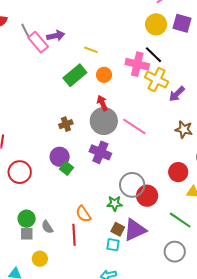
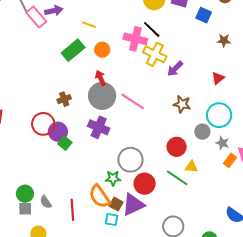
red circle: (20, 172) -> (43, 124), moved
red circle: (147, 196) -> (145, 184), moved
orange semicircle: (83, 214) -> (99, 196), moved, size x1.4
green line: (180, 220) -> (177, 178), moved

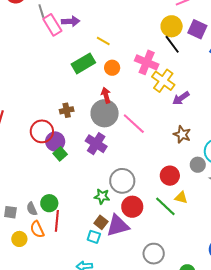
black line: (152, 29) -> (172, 44), moved
green circle: (25, 194) -> (49, 203), moved
orange semicircle: (99, 196) -> (37, 229), moved, size x0.7

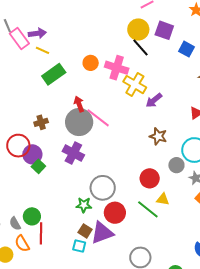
yellow line: (103, 41) -> (42, 50), moved
orange circle: (112, 68) -> (91, 63), moved
pink line: (134, 124) -> (98, 118), moved

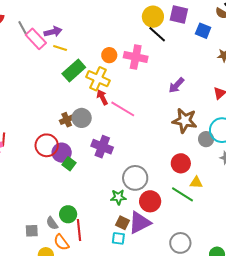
yellow cross: (135, 85) -> (98, 79), moved
gray circle: (79, 122) -> (82, 118), moved, size x0.7
brown star: (158, 136) -> (185, 121), size x1.4
gray circle: (176, 165) -> (206, 139), moved

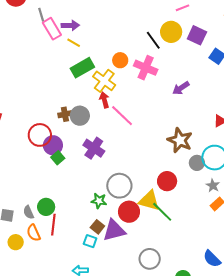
black line: (157, 34) -> (153, 40), moved
purple arrow: (176, 85) -> (181, 88), moved
yellow triangle: (196, 183) -> (149, 201), moved, size x1.6

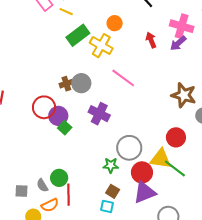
pink cross: (146, 68) -> (182, 26), moved
red arrow: (104, 100) -> (151, 40), moved
purple triangle: (114, 230) -> (145, 192), moved
orange semicircle: (34, 233) -> (50, 205), turned -84

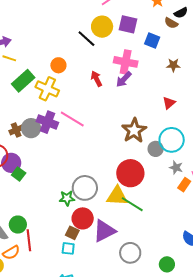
brown star: (184, 95) -> (134, 130), turned 30
purple cross: (99, 114) -> (47, 122), moved
red circle: (176, 137) -> (130, 173), size x1.4
green star: (111, 165) -> (67, 198), moved
red circle: (142, 172) -> (83, 218), moved

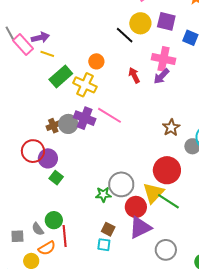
brown star: (134, 130) -> (171, 128), size x0.7
green square: (19, 174) -> (56, 178), moved
yellow triangle: (117, 196) -> (153, 193), turned -50
red circle: (83, 218) -> (136, 207), moved

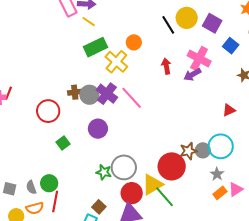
brown star: (171, 128) -> (188, 151), moved
purple circle: (48, 158) -> (98, 129), moved

